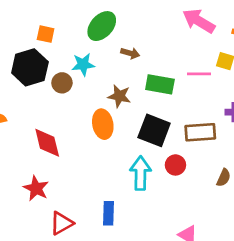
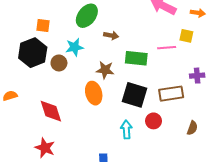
cyan arrow: (140, 173) -> (126, 129), size x0.7

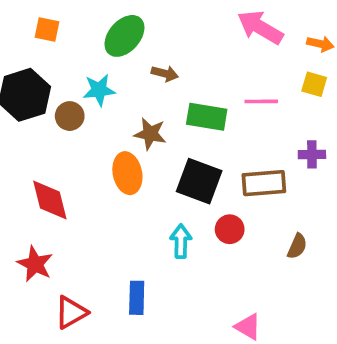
orange square: (43, 25) -> (47, 29), moved
yellow square: (186, 36) -> (314, 84), moved

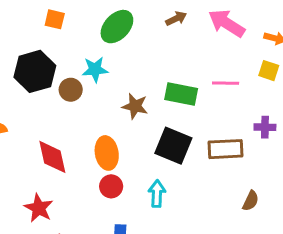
brown arrow: (165, 74) -> (176, 19), moved, turned -42
orange ellipse: (127, 173) -> (107, 153), moved
red circle: (230, 229) -> (111, 186), moved

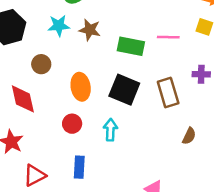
brown circle: (71, 90) -> (41, 64), moved
brown star: (135, 106) -> (90, 30), moved
brown rectangle: (225, 149) -> (168, 93), turned 76
orange ellipse: (107, 153) -> (81, 87), moved

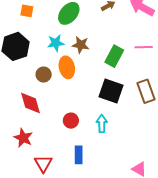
green rectangle: (131, 46) -> (114, 56), turned -70
orange ellipse: (81, 87) -> (67, 67), moved
red triangle: (34, 175) -> (43, 164), turned -30

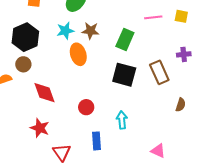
pink line: (144, 47) -> (153, 17), moved
brown circle: (44, 75) -> (23, 64), moved
cyan arrow: (102, 124) -> (122, 120), moved

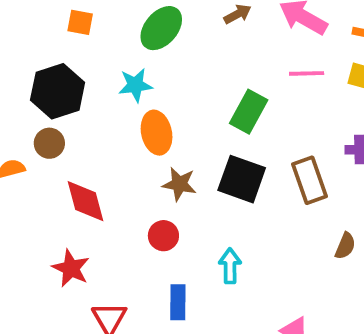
brown star: (90, 31) -> (179, 184), moved

